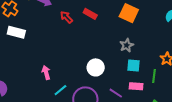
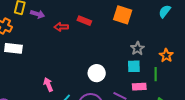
red arrow: (66, 17) -> (61, 27), turned -40
gray star: (127, 45) -> (137, 48), moved

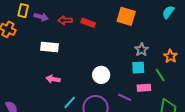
red arrow: (61, 27) -> (65, 20), moved
white rectangle: (13, 48) -> (50, 47), moved
green line: (156, 74) -> (160, 75), turned -32
pink arrow: (48, 85) -> (53, 79), moved, turned -56

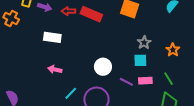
red rectangle: (88, 23) -> (91, 14), size x1.5
green line: (160, 75) -> (169, 79), moved
purple line: (125, 97) -> (126, 82), moved

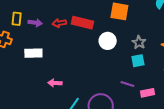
white rectangle: (52, 37) -> (33, 53), moved
white circle: (103, 67) -> (108, 41), moved
pink rectangle: (145, 81) -> (148, 93), moved

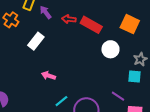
purple arrow: (35, 23) -> (46, 12), turned -152
white rectangle: (33, 53) -> (36, 41), turned -66

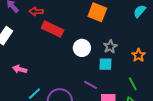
red rectangle: (91, 25) -> (53, 29), moved
white circle: (110, 49) -> (82, 48), moved

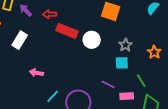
white circle: (82, 48) -> (92, 40), moved
green line: (133, 84) -> (141, 81), moved

